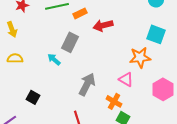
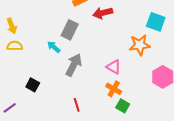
yellow arrow: (12, 29) -> (12, 26), moved
pink triangle: (126, 79) -> (114, 67), moved
gray arrow: (87, 84) -> (74, 65), moved

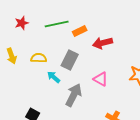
yellow semicircle: (15, 46) -> (39, 58), moved
pink triangle: (114, 67) -> (101, 79), moved

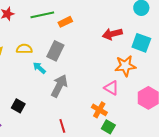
red arrow: (103, 43) -> (112, 34), moved
pink triangle: (101, 79) -> (111, 88), moved

